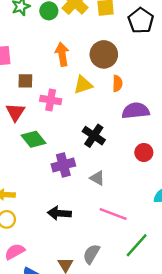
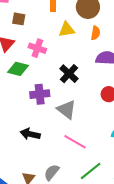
pink cross: (51, 100) -> (37, 48), moved
green diamond: (34, 139) -> (18, 69), turned -45
gray triangle: (97, 178) -> (66, 110), size x1.5

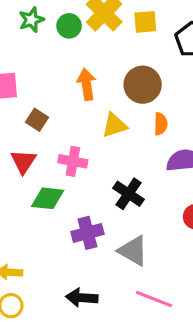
brown square: (19, 19) -> (37, 120), turned 32

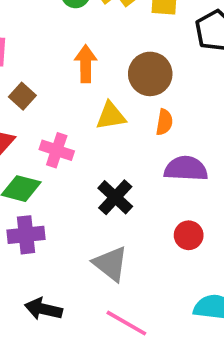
purple cross: (87, 233) -> (26, 235), moved

